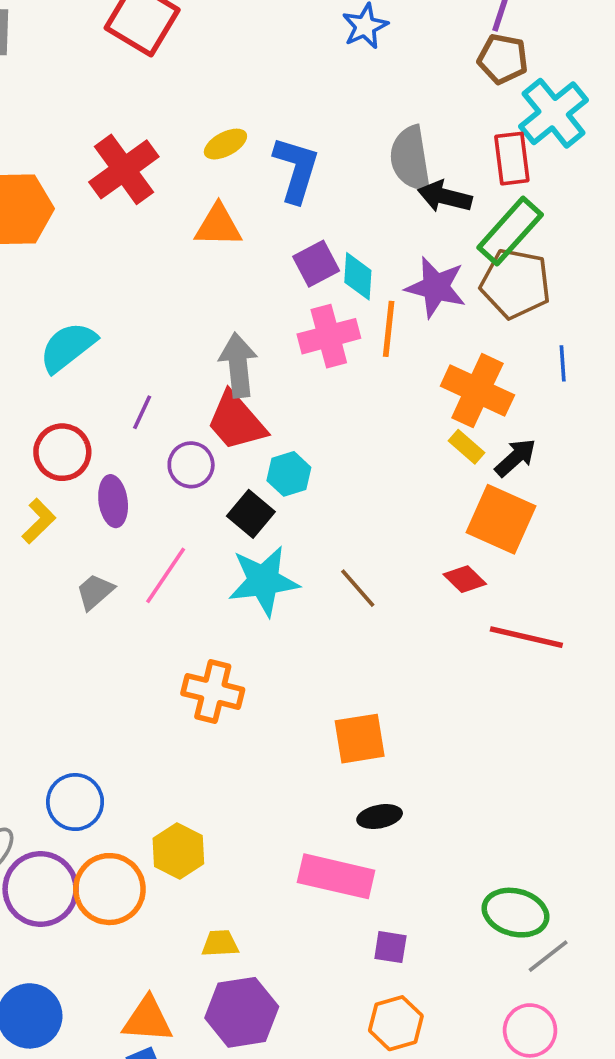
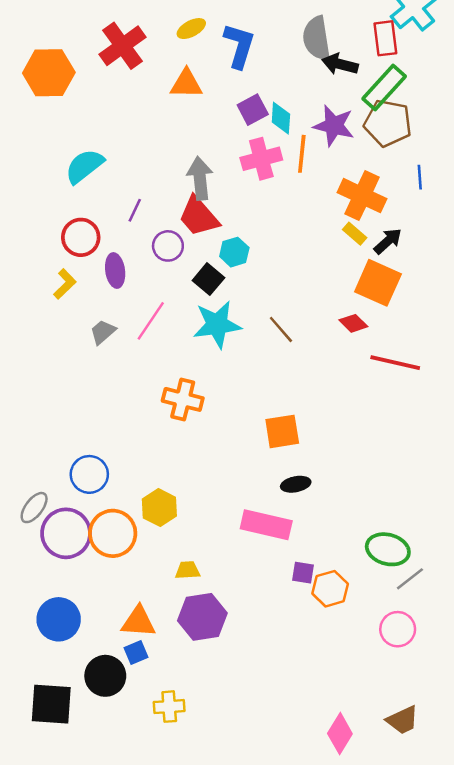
orange hexagon: (396, 1023) -> (330, 589), moved

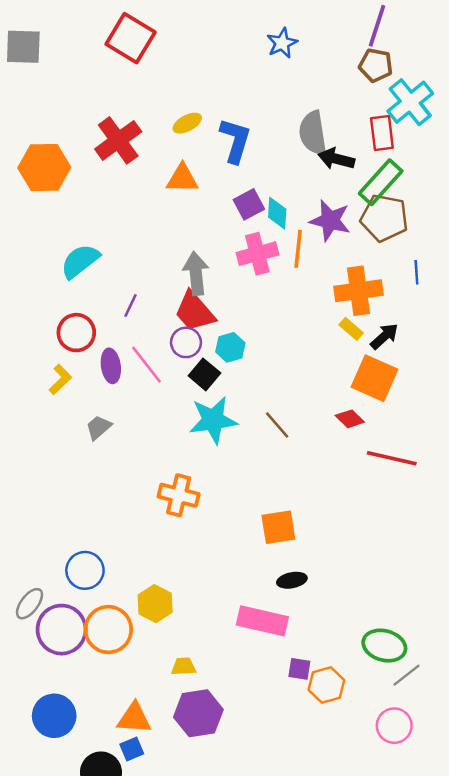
orange cross: (362, 196) -> (358, 291), turned -33
purple circle: (168, 246) -> (186, 342), moved
pink line: (151, 321) -> (147, 365), moved, turned -72

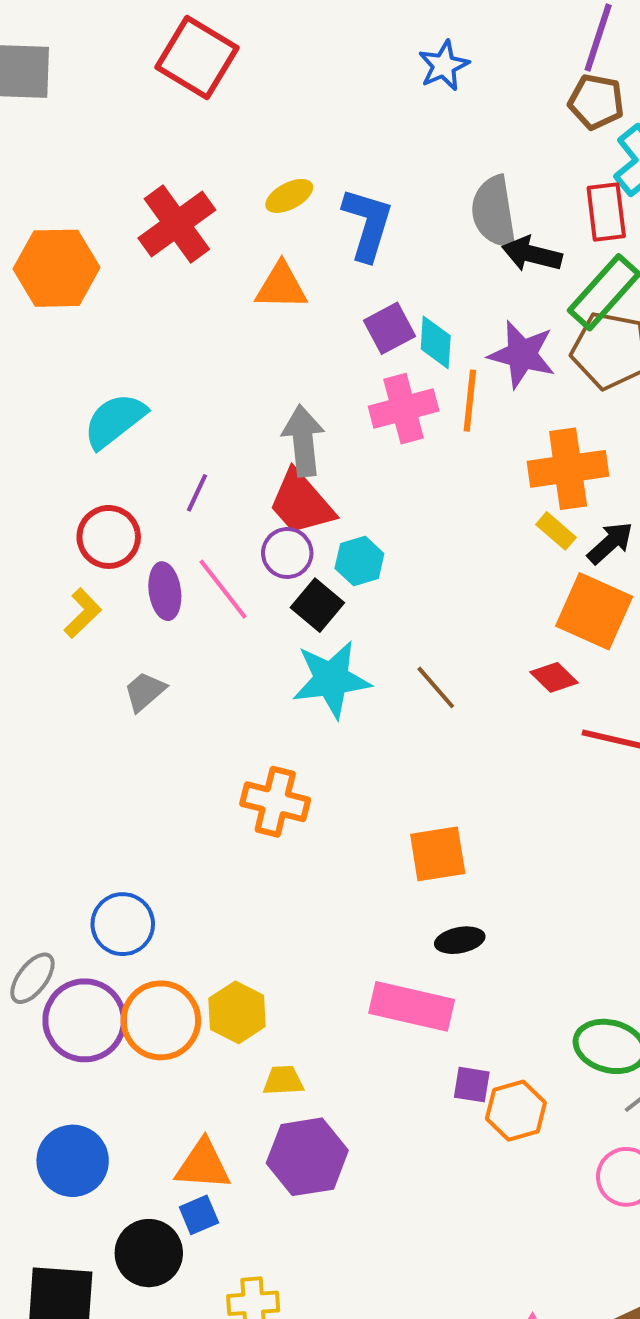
yellow hexagon: (155, 604) -> (237, 1012), moved

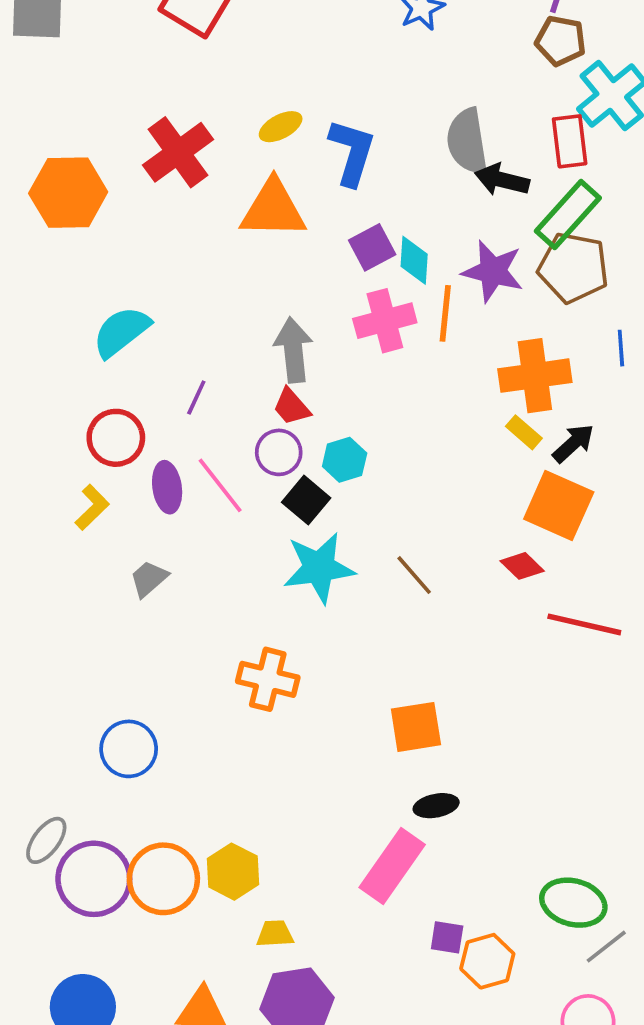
orange triangle: (281, 286) -> (273, 209), size x1.4
red trapezoid: (301, 503) -> (292, 407), size x0.6
blue circle: (123, 924) -> (129, 749), moved
pink rectangle: (412, 1006) -> (392, 866), turned -68

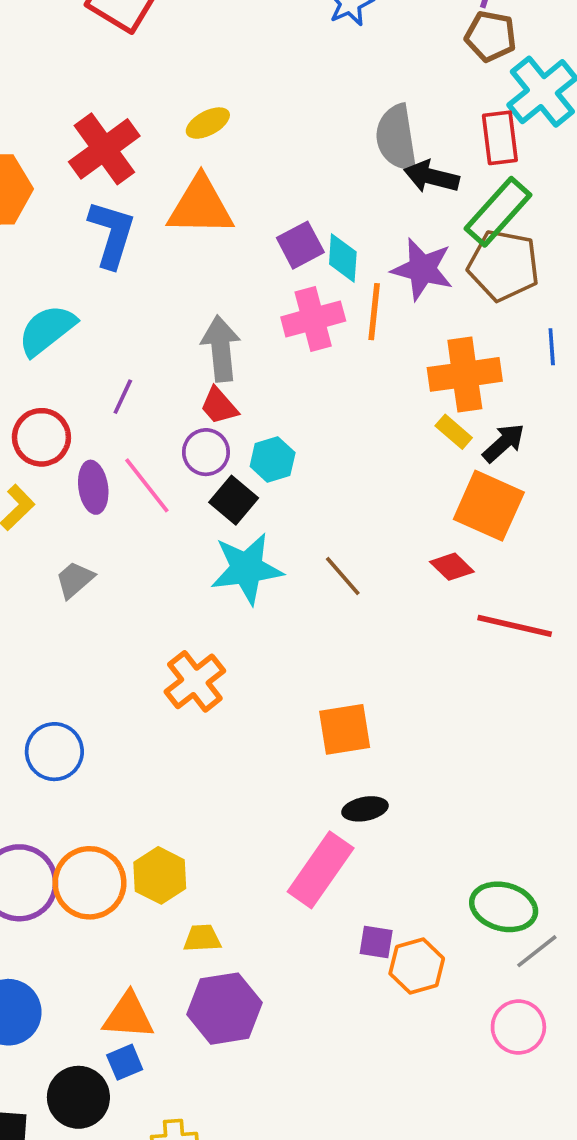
blue L-shape: (352, 152) -> (112, 234), moved
orange cross: (268, 679) -> (195, 681), turned 38

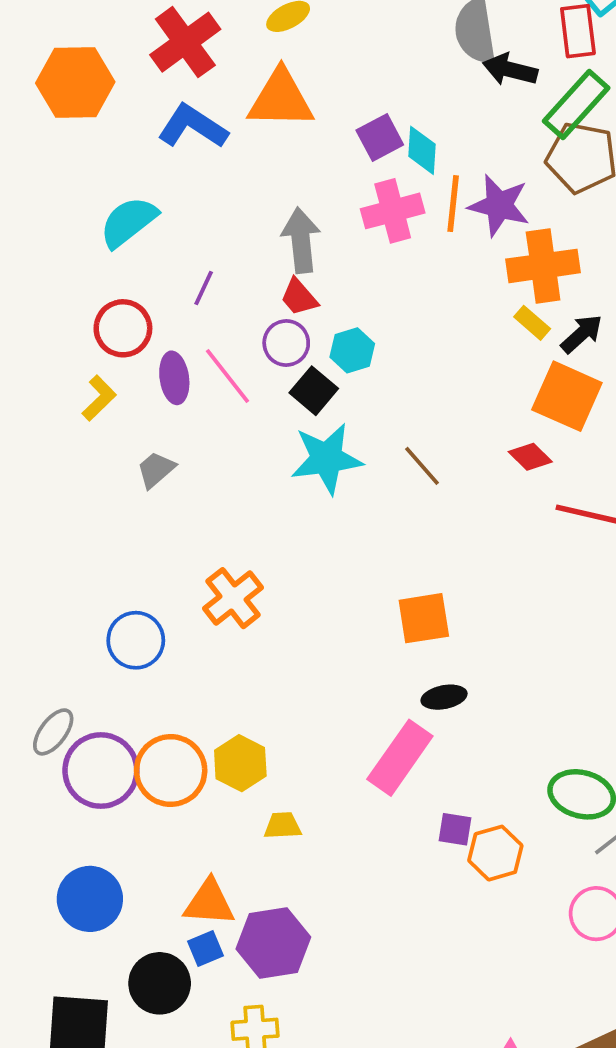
blue L-shape: (112, 234) -> (193, 126), turned -74
purple star: (422, 269) -> (499, 205), moved
orange cross: (195, 681) -> (233, 598), moved
purple hexagon: (224, 1009) -> (273, 943), moved

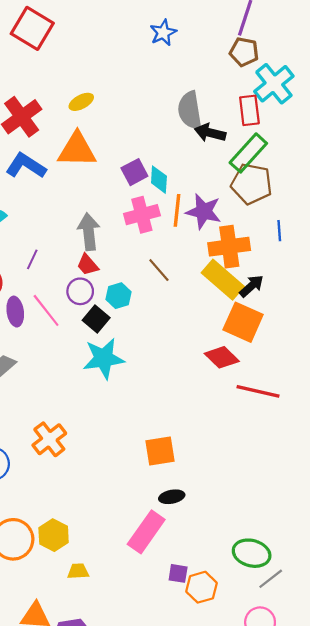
yellow rectangle: (532, 323) -> (223, 280), size x2.0
red diamond: (530, 457) -> (222, 357), size x1.4
brown line: (422, 466) -> (159, 270), moved

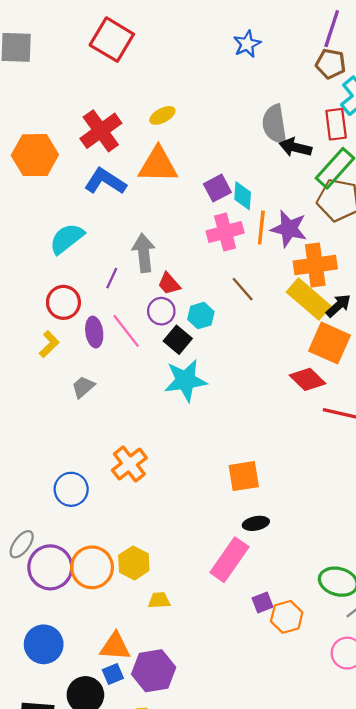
gray arrow: (89, 232) -> (144, 253), moved
purple square: (178, 573) -> (262, 603), turned -30

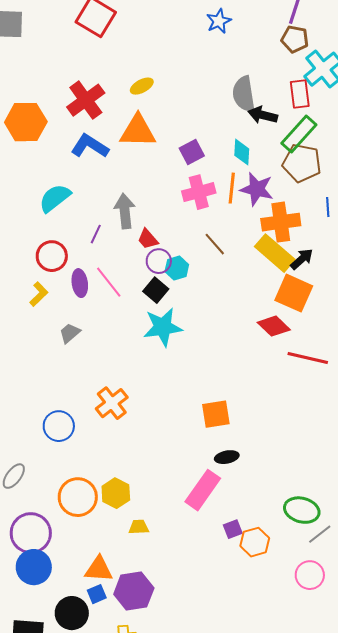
cyan diamond: (243, 196) -> (242, 152), moved
purple circle: (161, 311) -> (159, 261), moved
purple circle: (50, 567) -> (31, 533), moved

